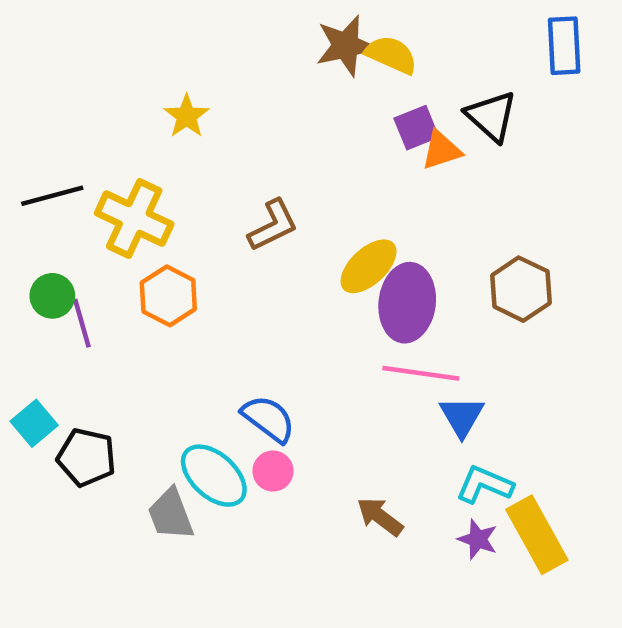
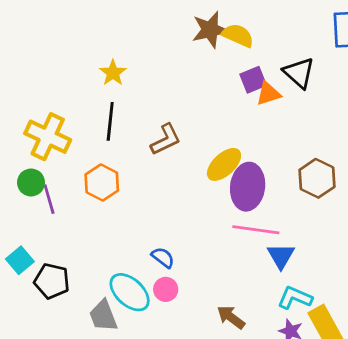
black line: (52, 196) -> (110, 121), moved, turned -69
yellow cross: (134, 219) -> (48, 137), moved
blue semicircle: (268, 419) -> (163, 257), size x0.7

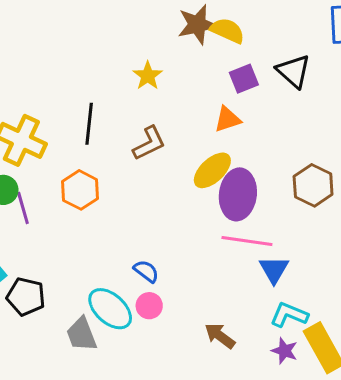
yellow star: (113, 73) -> (148, 76), moved
orange triangle: (268, 94) -> (227, 119), moved

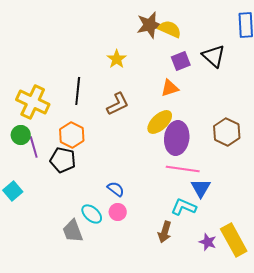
black pentagon: (26, 297) -> (63, 160), moved
cyan ellipse: (110, 309) -> (92, 214), size x0.7
cyan L-shape: (289, 315) -> (184, 207), moved
brown arrow: (220, 336) -> (165, 232), turned -110

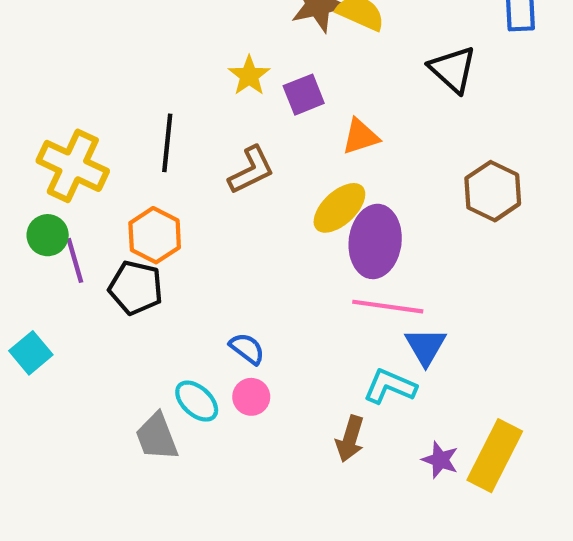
purple square: (181, 61) -> (304, 95), moved
brown hexagon: (227, 132) -> (493, 191), moved
yellow rectangle: (234, 240) -> (495, 456), turned 56

